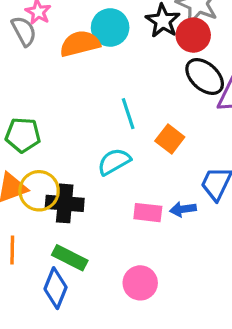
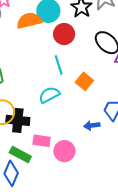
red circle: (193, 35) -> (64, 34), moved
pink rectangle: (148, 213) -> (42, 141), moved
pink circle: (140, 283) -> (64, 151), moved

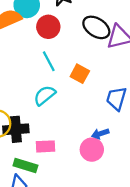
blue arrow: (92, 125) -> (100, 134), moved
pink circle: (64, 151) -> (92, 150), moved

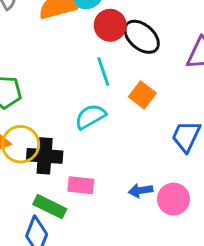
black ellipse: (96, 27) -> (142, 37), moved
blue arrow: (100, 134) -> (141, 190), moved
pink circle: (92, 150) -> (173, 199), moved

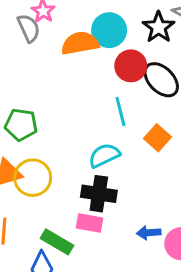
black cross: (45, 156) -> (99, 194), moved

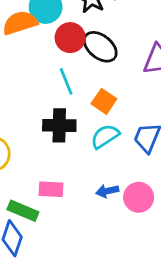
cyan semicircle: (104, 155) -> (105, 136), moved
black cross: (99, 194) -> (59, 125), moved

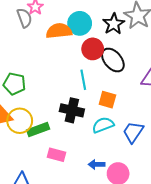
orange square: (104, 101) -> (107, 100), turned -30
green rectangle: (23, 211) -> (38, 129), moved, turned -55

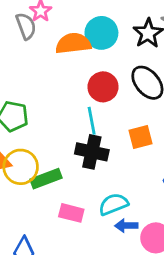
red circle: (93, 49) -> (103, 87), moved
cyan line: (83, 80) -> (92, 121), moved
orange square: (107, 100) -> (140, 137), turned -30
cyan semicircle: (103, 125) -> (113, 204), moved

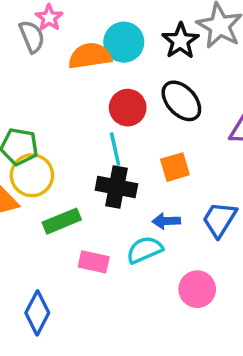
yellow circle: (21, 167) -> (32, 175), moved
blue arrow: (126, 226) -> (166, 221), moved

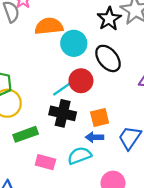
cyan circle: (124, 42) -> (74, 43), moved
red circle: (128, 108) -> (81, 81), moved
cyan line: (115, 149) -> (63, 88), turned 65
orange square: (175, 167) -> (100, 118), moved

